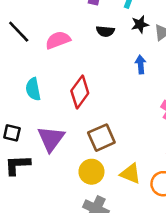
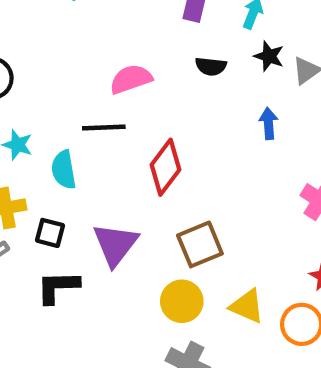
black star: (140, 24) -> (269, 56), turned 30
black line: (19, 32) -> (104, 128), moved, turned -50
cyan semicircle: (33, 89) -> (64, 170), moved

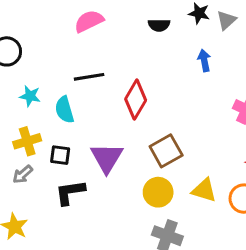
pink semicircle: (131, 79) -> (89, 21), moved

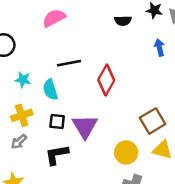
pink semicircle: (89, 21) -> (54, 18), moved
brown square: (166, 151) -> (153, 121), moved
black square: (60, 155) -> (57, 122), moved

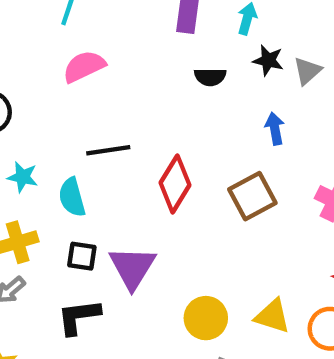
brown square: (153, 121) -> (252, 196), moved

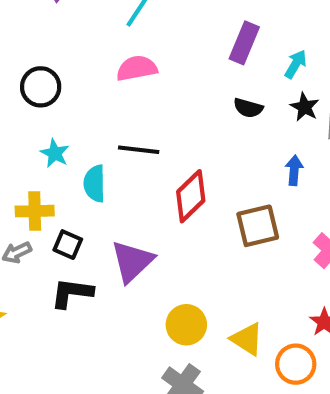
black square: (82, 256) -> (68, 245), moved

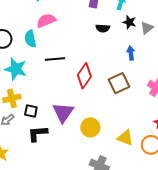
cyan star: (55, 153) -> (16, 69), size x1.6
cyan semicircle: (95, 184) -> (30, 39), moved
yellow circle: (186, 325) -> (90, 127), moved

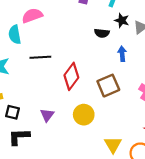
black semicircle: (103, 28) -> (102, 33), moved
purple triangle: (63, 112) -> (47, 115), size x0.6
yellow circle: (90, 127) -> (84, 115), moved
yellow triangle: (125, 138) -> (113, 145), turned 36

